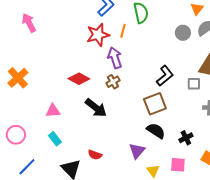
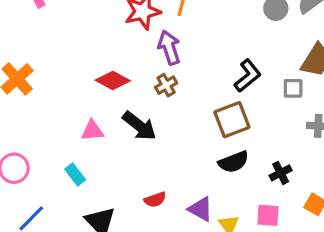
pink triangle: (53, 111) -> (92, 131), moved
black semicircle: (156, 131) -> (233, 162), turned 126
purple triangle: (137, 151) -> (201, 209), moved, turned -42
red semicircle: (95, 155) -> (155, 200), moved, turned -40

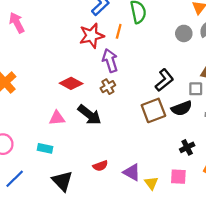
black semicircle: (233, 162) -> (182, 108), moved
cyan rectangle: (75, 174) -> (45, 148), turned -40

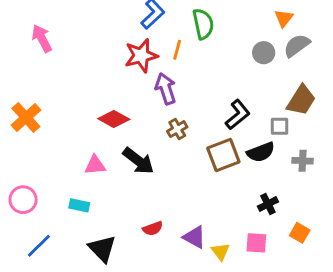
brown cross: (108, 87) -> (177, 129), moved

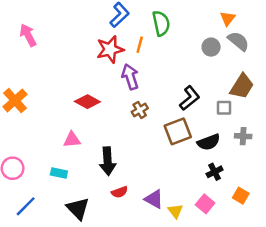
gray semicircle: (297, 46) -> (238, 41), turned 75
black semicircle: (261, 152) -> (209, 142), moved
black arrow: (138, 161) -> (108, 161), moved, turned 48
pink square: (256, 243) -> (205, 204), turned 36

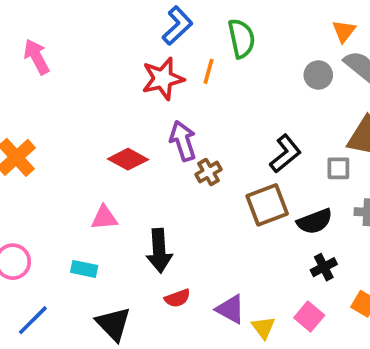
purple arrow: (130, 77) -> (183, 141), moved

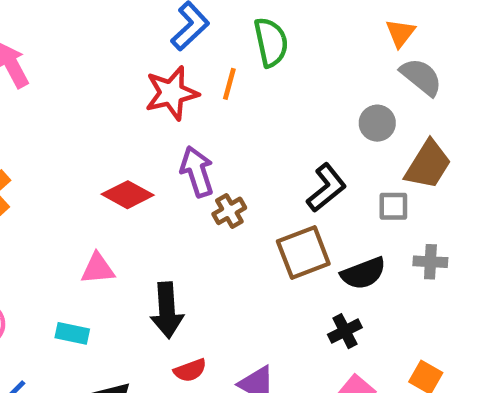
gray circle: (318, 75) -> (377, 123), moved
black cross: (324, 267) -> (345, 331), moved

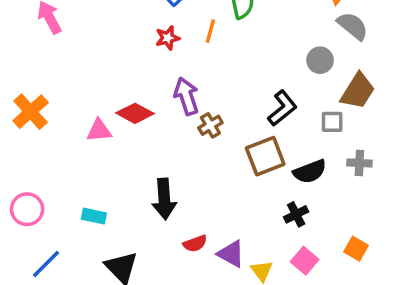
red star: (172, 93) -> (168, 38), size x0.6
pink triangle: (98, 269) -> (99, 130), moved
red semicircle: (190, 370) -> (195, 243), moved

